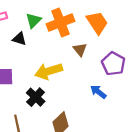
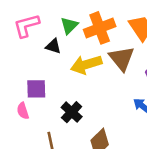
brown triangle: (80, 50) -> (122, 58), size x1.6
yellow arrow: (49, 71) -> (86, 65), moved

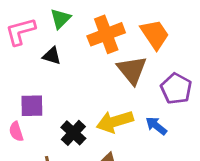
green triangle: (69, 26) -> (60, 19), moved
yellow arrow: (86, 65) -> (115, 121), moved

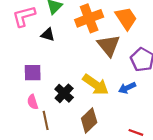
yellow arrow: (115, 121) -> (96, 85), turned -128
blue arrow: (156, 126) -> (127, 88), turned -63
pink semicircle: (16, 131) -> (33, 102), moved

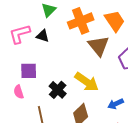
pink L-shape: (24, 16) -> (20, 34), moved
blue arrow: (127, 88) -> (116, 104), moved
pink semicircle: (33, 102) -> (19, 92), moved

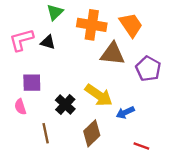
orange cross: (81, 21) -> (92, 25), turned 30
brown triangle: (99, 46) -> (113, 54), turned -45
blue arrow: (116, 104) -> (125, 113), moved

